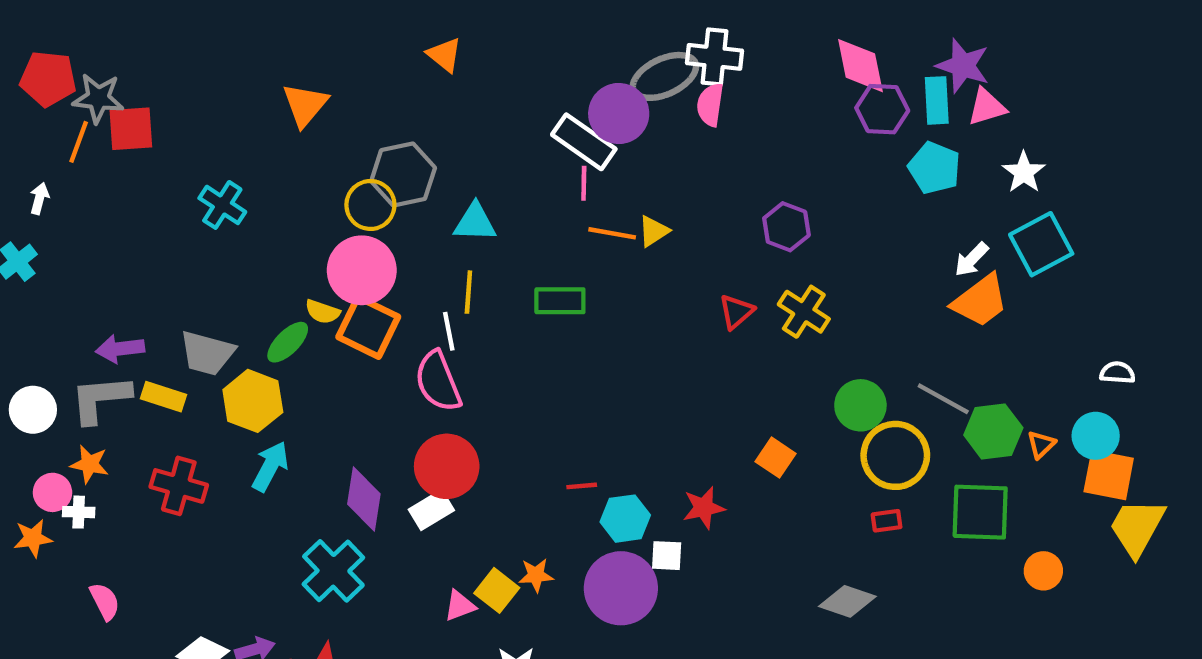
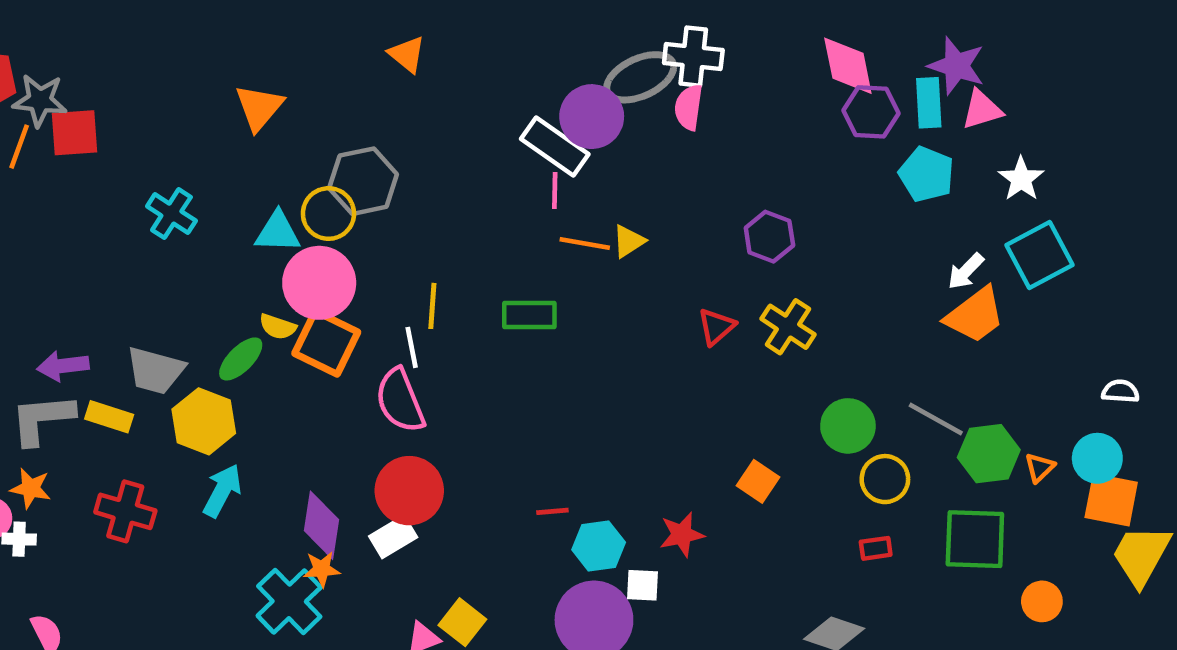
cyan triangle: (475, 222) -> (278, 232), moved
yellow circle: (895, 455) -> (885, 479), size x0.7
orange star: (536, 575) -> (322, 569), moved

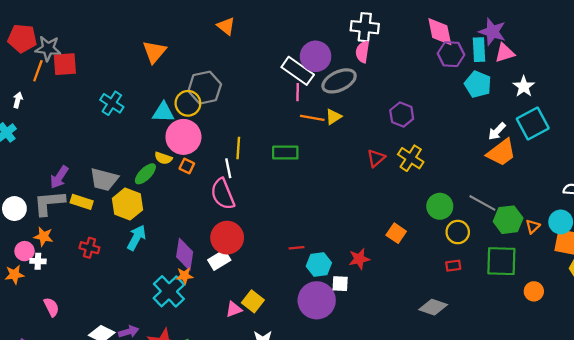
gray ellipse: (640, 77) -> (339, 81), moved
orange square: (326, 343) -> (187, 166), size x0.5
purple arrow: (63, 366) -> (59, 177), turned -50
red cross: (125, 511) -> (89, 248), size x0.7

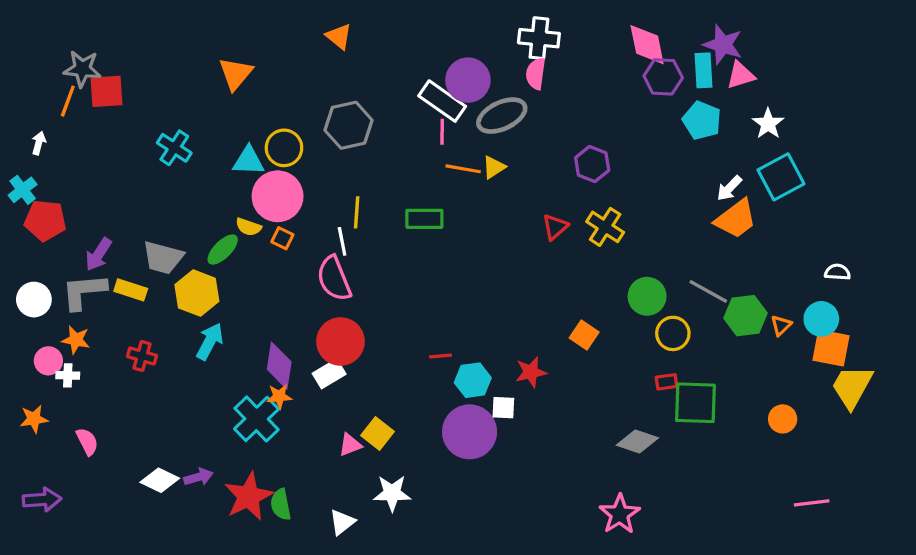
red pentagon: (22, 38) -> (45, 220), moved
gray hexagon: (205, 88) -> (349, 125), moved
green square: (501, 261) -> (695, 403), moved
orange star: (14, 275) -> (34, 419), moved

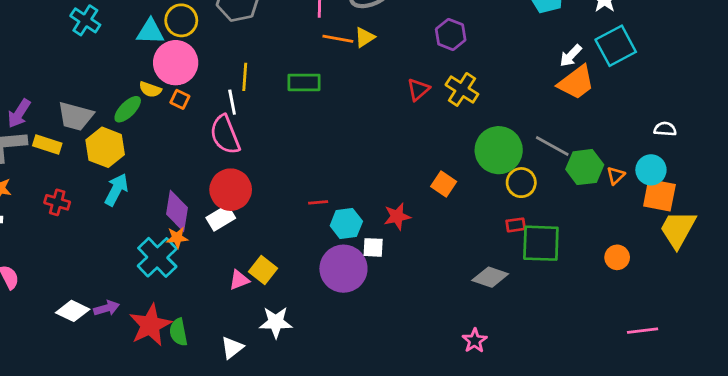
green circle: (647, 296) -> (499, 150), size x1.4
pink star: (620, 514) -> (475, 341), size x0.7

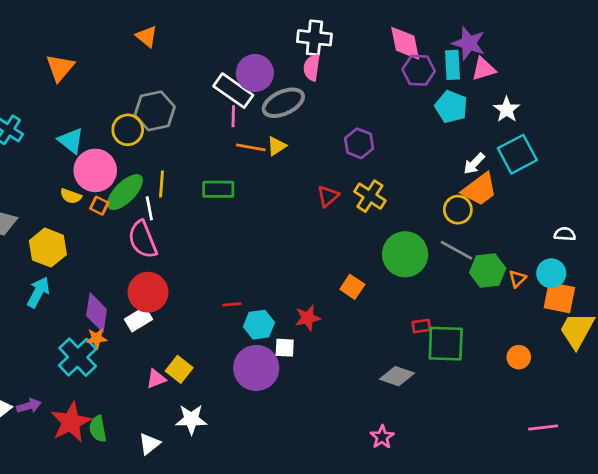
yellow circle: (181, 20) -> (128, 130), moved
cyan triangle: (150, 32) -> (71, 141), turned 36
green ellipse: (128, 109) -> (125, 192), moved, size x1.4
yellow hexagon: (105, 147) -> (48, 248), moved
yellow circle: (521, 183) -> (458, 210), moved

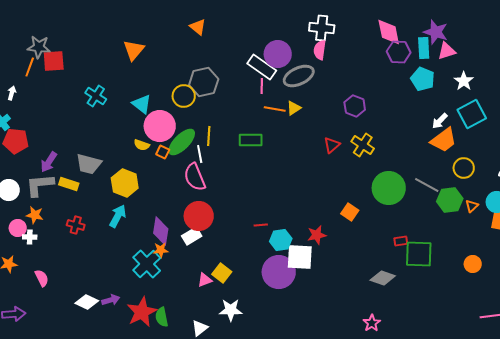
yellow circle: (458, 210) -> (464, 168), moved
white square: (285, 348) -> (300, 257), size x1.8

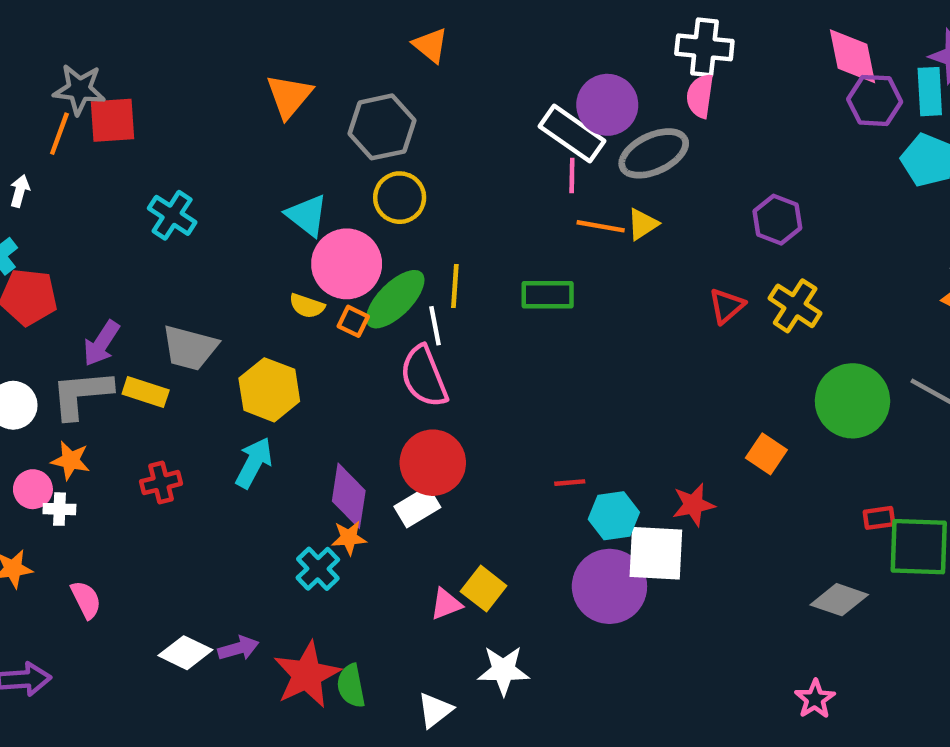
gray hexagon: (204, 82) -> (382, 127), moved
cyan cross: (96, 96) -> (172, 215), moved
red cross: (76, 225) -> (161, 483), turned -30
cyan cross: (147, 264) -> (318, 569), size x0.7

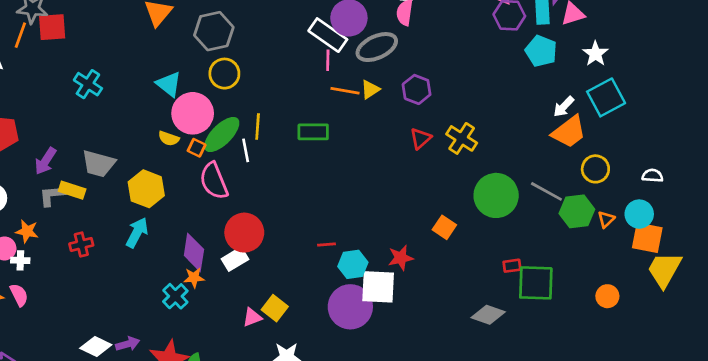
purple hexagon: (777, 220) -> (417, 89), moved
pink semicircle: (424, 377) -> (214, 181), moved
gray L-shape: (82, 394) -> (52, 195), moved, size x0.7
pink semicircle: (86, 600) -> (19, 295), moved

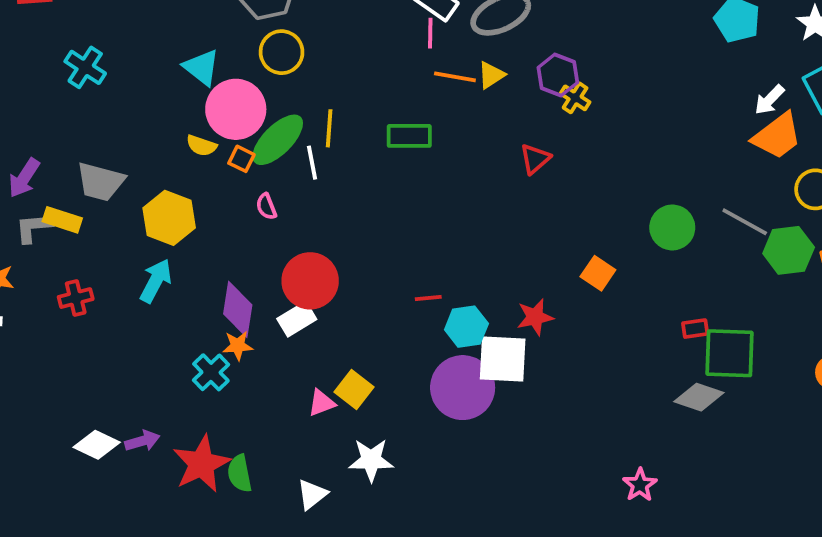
red triangle: (421, 138) -> (535, 159), moved
yellow cross: (462, 138) -> (575, 98), moved, size x0.7
pink semicircle: (214, 181) -> (266, 207), size x0.5
green circle: (496, 195) -> (672, 227), size x0.7
gray diamond: (488, 315) -> (699, 397), moved

